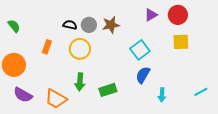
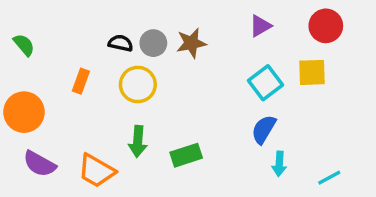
red circle: (178, 15) -> (326, 26), moved
cyan square: (140, 50) -> (265, 83), moved
blue semicircle: (143, 75) -> (264, 129), moved
cyan line: (201, 92) -> (329, 178), moved

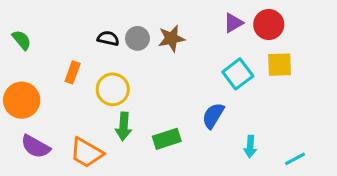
red circle: (326, 26) -> (269, 24), moved
yellow circle: (138, 84) -> (113, 89), moved
blue semicircle: (264, 129) -> (213, 116), moved

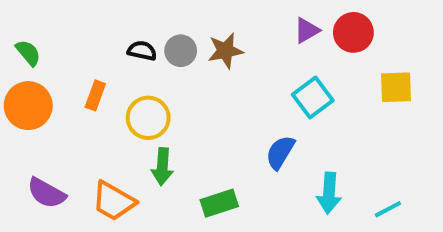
yellow square: (280, 65) -> (396, 87), moved
orange circle: (22, 100) -> (28, 106), moved
green rectangle: (167, 139) -> (219, 203), moved
cyan arrow: (250, 147) -> (329, 193), size x1.4

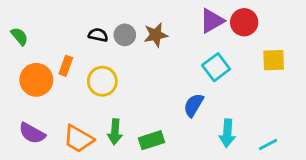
purple triangle: (307, 30) -> (212, 21), size x1.4
orange circle: (28, 106) -> (36, 80), moved
green arrow: (162, 167) -> (115, 132), moved

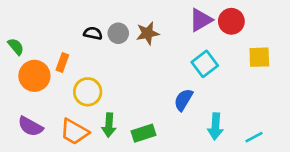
green semicircle: (19, 36) -> (16, 47), moved
yellow circle: (102, 81) -> (88, 92), moved

